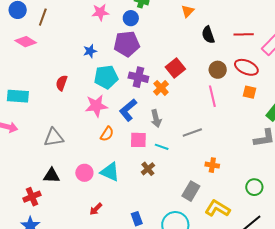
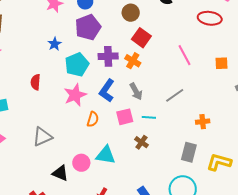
brown circle: (218, 70) -> (131, 13), moved
orange square: (249, 92) -> (222, 63), moved
black triangle: (52, 176) -> (60, 173), moved, turned 36

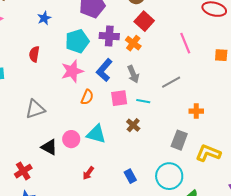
blue star: (55, 44) -> (44, 18), moved

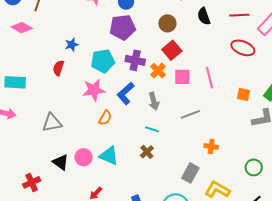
blue star: (44, 18) -> (72, 45), moved
pink square: (119, 98) -> (182, 77), moved
cyan line: (143, 101) -> (152, 129), moved

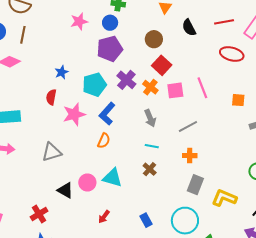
purple cross: (135, 60) -> (126, 80), turned 36
pink star: (94, 90) -> (74, 114), moved
blue L-shape: (126, 93) -> (107, 114), moved
orange cross: (211, 146) -> (190, 156), moved

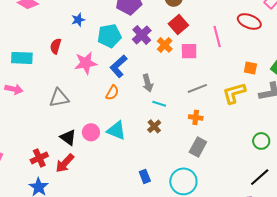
pink line: (202, 88) -> (217, 37), moved
red semicircle: (51, 97) -> (56, 46), moved
gray arrow: (150, 118) -> (148, 83), moved
yellow L-shape: (224, 198) -> (234, 93), moved, turned -45
red arrow: (104, 217) -> (65, 163), moved, size x1.5

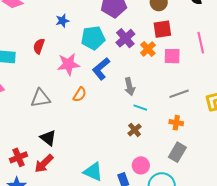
red square: (178, 25) -> (162, 29), turned 30
orange semicircle: (112, 93) -> (80, 94), moved
cyan triangle: (116, 131) -> (93, 172), moved
pink circle: (91, 132) -> (141, 165), moved

